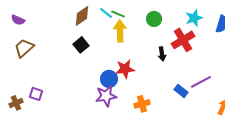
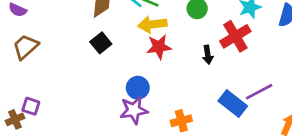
yellow arrow: (120, 31) -> (152, 24), turned -95
red star: (125, 69) -> (159, 47), moved
blue rectangle: (181, 91) -> (233, 104), size x1.5
purple square: (36, 94) -> (31, 106), moved

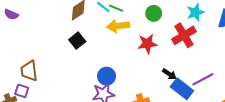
brown trapezoid: (26, 47) -> (29, 71), moved, turned -55
red star: (159, 47) -> (147, 44), moved
black arrow: (208, 55) -> (169, 74), moved, turned -48

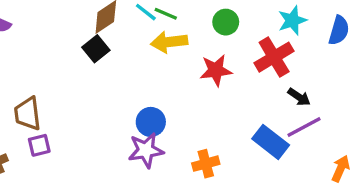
black square: (77, 41) -> (96, 49), moved
black arrow: (169, 74) -> (299, 97), moved
purple square: (22, 91) -> (39, 145), moved, turned -32

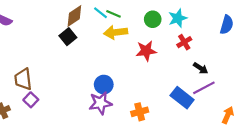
cyan star: (292, 20) -> (178, 18), moved
red cross: (274, 57) -> (184, 42), size x0.6
purple square: (39, 145) -> (31, 100), turned -32

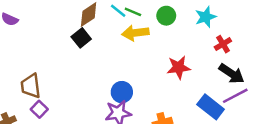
green circle: (153, 19) -> (166, 16), moved
red cross: (184, 42) -> (223, 44), moved
red star: (146, 51) -> (179, 67), moved
black arrow: (201, 68) -> (232, 74), size x1.5

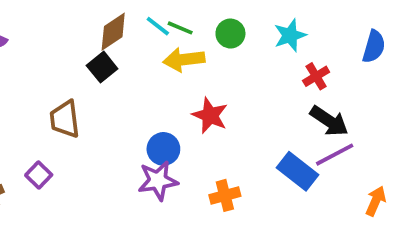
red star: (179, 67) -> (210, 115), moved, turned 30
brown trapezoid: (31, 86) -> (65, 119), moved

